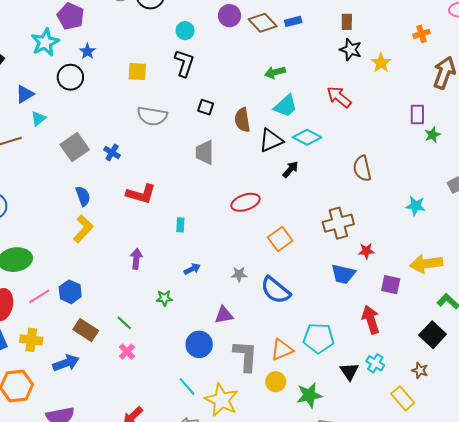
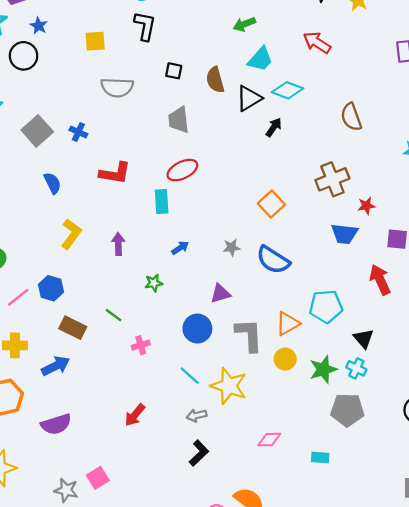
red ellipse: (245, 202) -> (182, 170), moved
cyan rectangle: (180, 225) -> (162, 202), size x1.5
yellow L-shape: (83, 229) -> (71, 234), moved
pink cross: (127, 352) -> (141, 345), moved, turned 35
cyan cross: (375, 363) -> (356, 368), moved

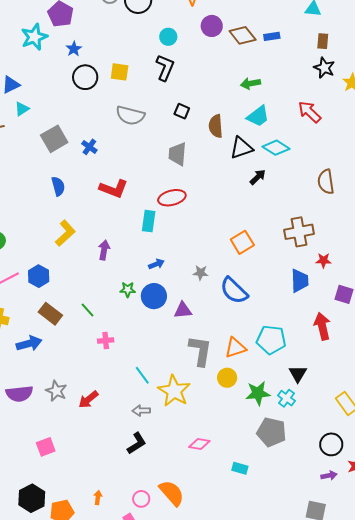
black circle: (24, 56) -> (85, 77), moved
blue trapezoid: (344, 234) -> (300, 281), turned -110
blue circle: (197, 329) -> (154, 296), moved
gray star: (66, 490) -> (56, 391), moved

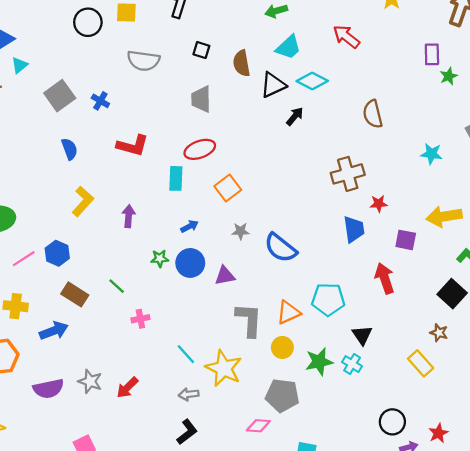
orange square: (242, 242) -> (228, 188), moved
gray pentagon: (271, 432) -> (282, 395), moved
black circle: (331, 444) -> (392, 422), moved

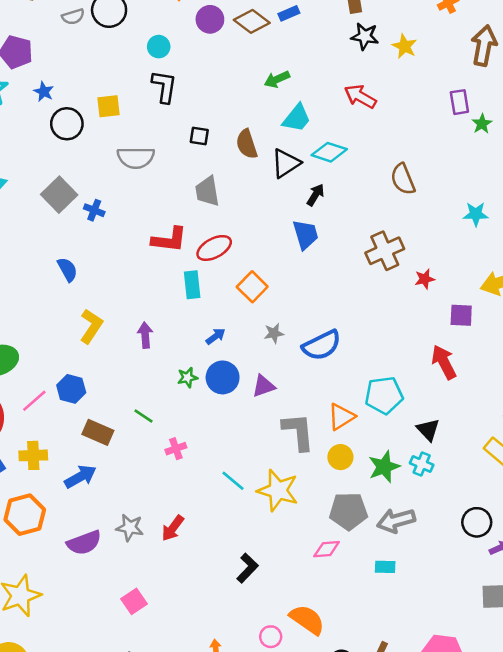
gray square: (60, 96) -> (59, 195), moved
red L-shape: (133, 146) -> (169, 240), moved
blue trapezoid: (354, 229) -> (306, 235), moved
blue semicircle: (281, 248) -> (322, 345), turned -56
gray arrow: (189, 394) -> (396, 521), moved, size x1.6

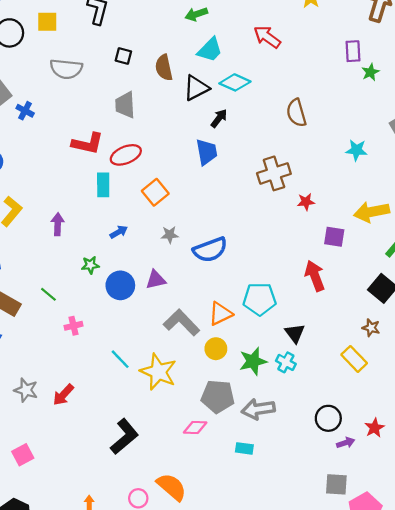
blue circle: (223, 377) -> (120, 285), moved
gray L-shape: (298, 432) -> (182, 323), turned -45
black L-shape: (247, 568) -> (124, 437), size x1.4

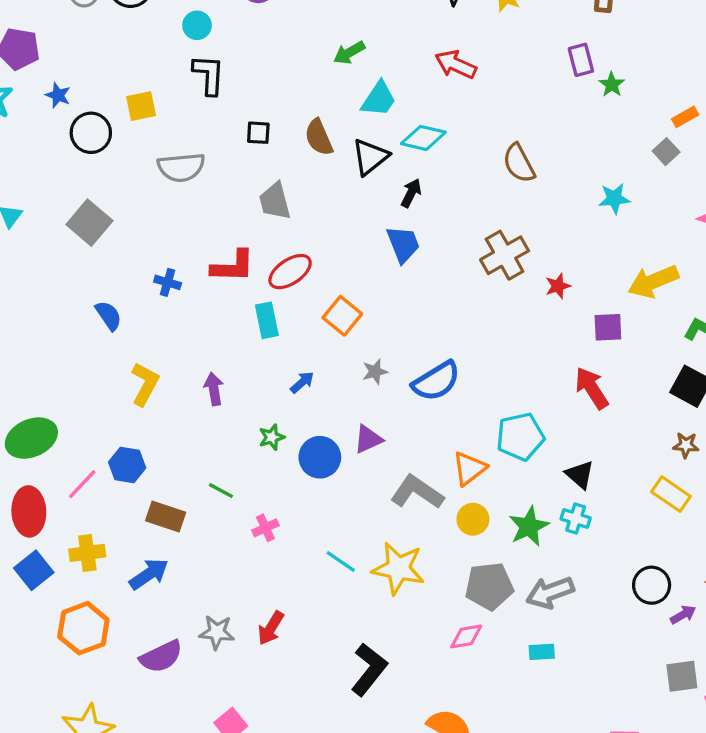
blue cross: (25, 111) -> (168, 282), moved

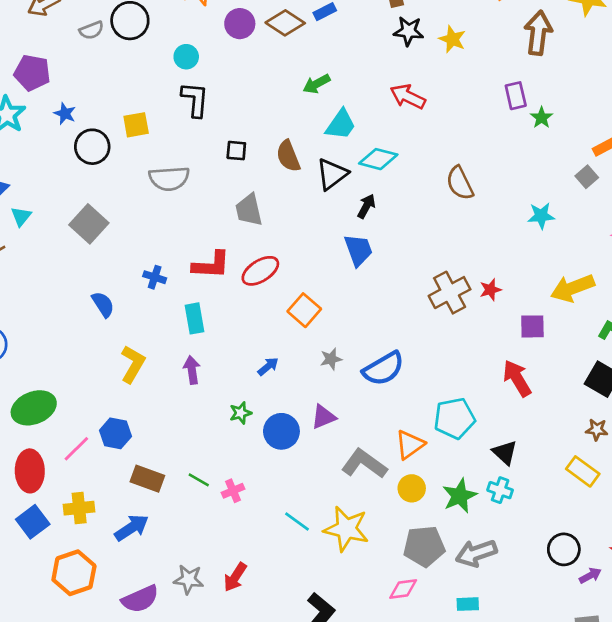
brown cross: (505, 255) -> (450, 293), moved
cyan rectangle: (267, 320) -> (195, 318), moved
green line: (221, 491) -> (199, 480), moved

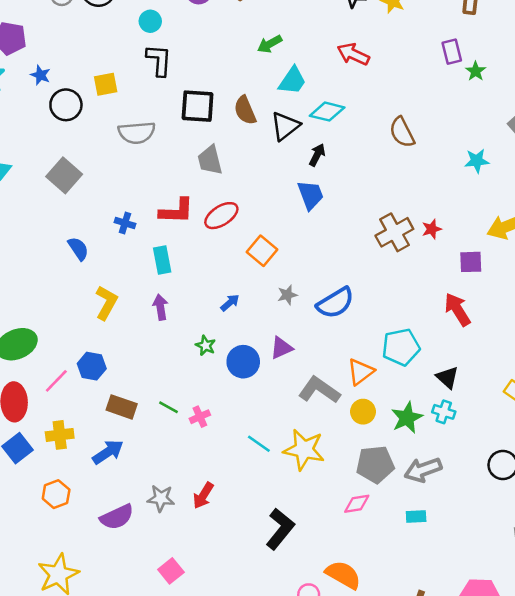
black square: (236, 151) -> (198, 106), size x1.8
green star: (241, 413) -> (206, 346), turned -30
orange hexagon: (74, 573) -> (56, 494), size x0.7

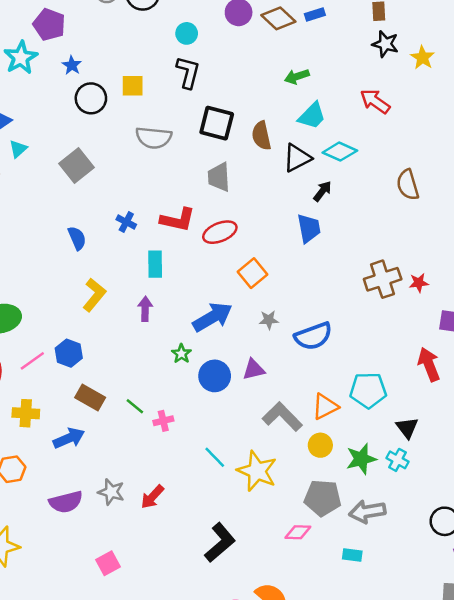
blue arrow: (230, 303) -> (212, 317), size x2.0

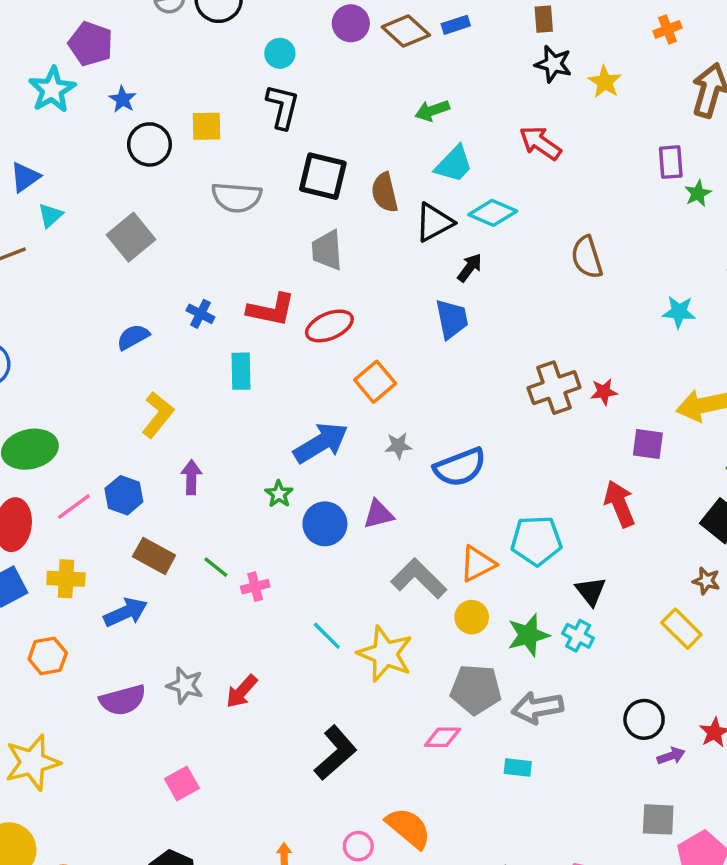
blue semicircle: (77, 238) -> (133, 337), turned -95
purple arrow: (145, 309) -> (191, 477), moved

